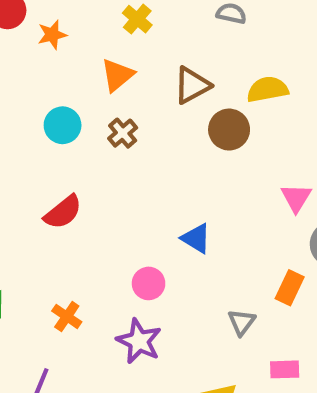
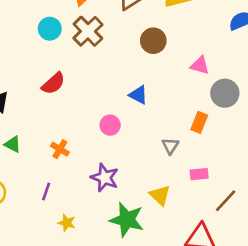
brown circle: (229, 130) -> (153, 41), moved
brown cross: (123, 133) -> (88, 31), size x1.6
pink triangle: (296, 198) -> (200, 65), turned -42
purple star: (139, 341) -> (105, 178), moved

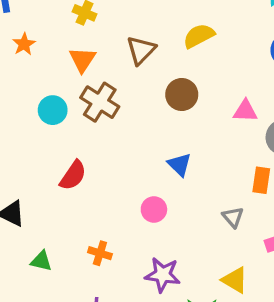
blue triangle: (138, 95) -> (179, 165), turned 30

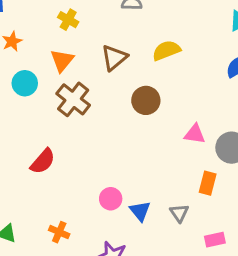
cyan circle: (53, 110) -> (25, 83), moved
pink triangle: (245, 111) -> (195, 134), moved
blue triangle: (179, 165) -> (140, 211), moved

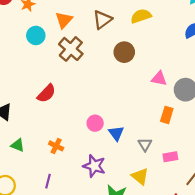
gray triangle: (179, 213) -> (145, 144), moved

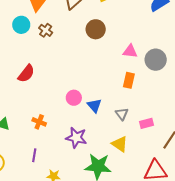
cyan circle: (36, 35) -> (21, 25), moved
brown cross: (71, 49) -> (46, 30), size x0.6
orange rectangle: (167, 115) -> (129, 80), moved

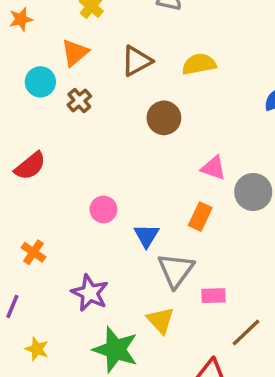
pink circle: (74, 98) -> (103, 209), moved
blue triangle: (94, 105) -> (146, 236), moved
gray triangle: (122, 114) -> (176, 270), size x1.6

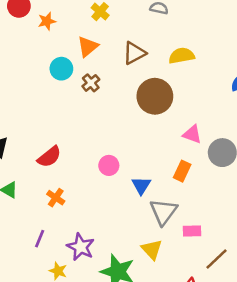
brown circle: (164, 118) -> (155, 96), size x1.4
red semicircle: (30, 166) -> (49, 157), moved
purple star: (90, 293) -> (81, 247), moved

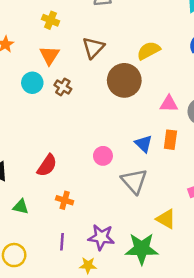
yellow semicircle: (182, 56) -> (149, 51), moved
blue triangle: (141, 185) -> (144, 144), moved
gray triangle: (163, 212) -> (134, 181), moved

